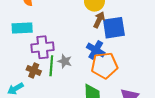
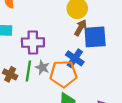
purple cross: (43, 47) -> (33, 42), moved
orange pentagon: (104, 65) -> (63, 74), moved

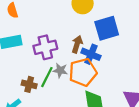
brown arrow: (81, 28) -> (77, 44), moved
green line: (28, 71) -> (47, 77), turned 30

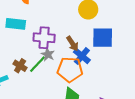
brown arrow: (77, 44) -> (73, 44), turned 112
gray star: (60, 70) -> (48, 54), moved

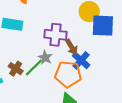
purple cross: (44, 38) -> (55, 35), moved
blue square: (103, 38) -> (103, 26), moved

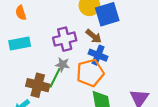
brown arrow: (72, 47) -> (94, 36), moved
brown cross: (16, 69) -> (38, 85), size x1.5

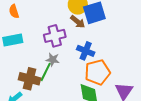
brown arrow: (94, 36) -> (78, 22), moved
orange pentagon: (90, 73) -> (97, 72), moved

